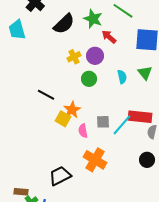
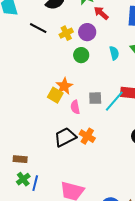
black line: (46, 95) -> (38, 28), moved
orange cross: (95, 160) -> (87, 136), size x0.7
black trapezoid: (60, 176) -> (65, 137), moved
brown rectangle: (21, 192) -> (20, 159), moved

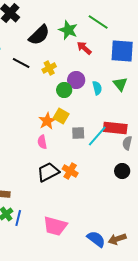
purple circle: (87, 32) -> (76, 80), moved
yellow square: (55, 95) -> (61, 116), moved
pink semicircle: (75, 107) -> (42, 142), moved

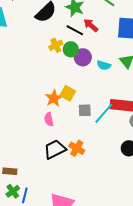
black line: (21, 63) -> (75, 30), moved
cyan semicircle: (97, 88) -> (104, 65), turned 120
green circle: (64, 90) -> (71, 49), moved

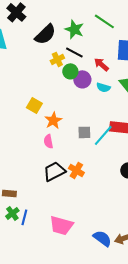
red arrow: (91, 25) -> (101, 64), moved
yellow cross: (56, 45) -> (57, 59), moved
yellow square: (68, 93) -> (34, 105), moved

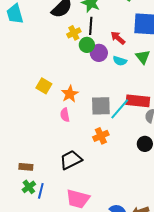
black line: (74, 52) -> (91, 26), turned 66
yellow square: (34, 105) -> (44, 86), moved
gray square: (84, 132) -> (101, 106), size x1.5
orange cross: (76, 170) -> (101, 136), moved, turned 35
black trapezoid: (54, 171) -> (71, 160), moved

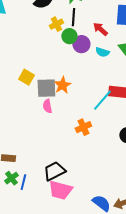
orange star: (70, 94) -> (62, 85), moved
gray square: (101, 106) -> (46, 88), moved
black trapezoid: (71, 160) -> (54, 171), moved

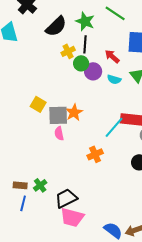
green cross: (11, 178) -> (40, 185), moved
blue line: (23, 182) -> (23, 203), moved

